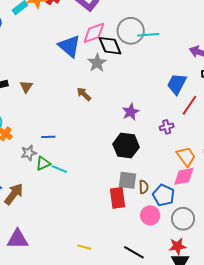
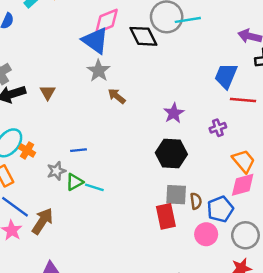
pink diamond: (94, 33) -> (106, 21), moved
gray star: (97, 63) -> (99, 71), moved
red line: (189, 105) -> (243, 100), turned 65
blue pentagon: (164, 195) -> (220, 209), turned 30

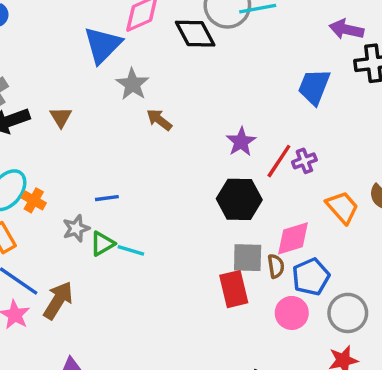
blue triangle: (95, 41) -> (103, 45), moved, turned 40
red line: (243, 100) -> (279, 161), moved, turned -60
pink diamond: (243, 185) -> (293, 238), moved

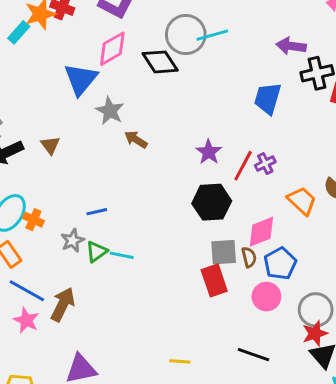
gray circle: (348, 313) -> (316, 310), moved

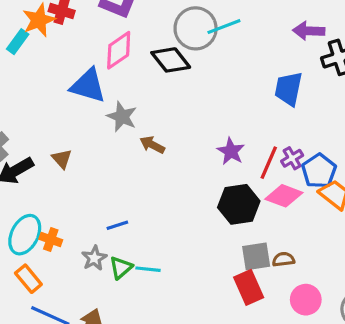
blue triangle: (81, 79) -> (88, 86), turned -48
pink diamond: (261, 232) -> (284, 196), moved, turned 48
brown semicircle: (249, 257) -> (283, 259), turned -78
blue pentagon: (280, 264) -> (319, 171), moved

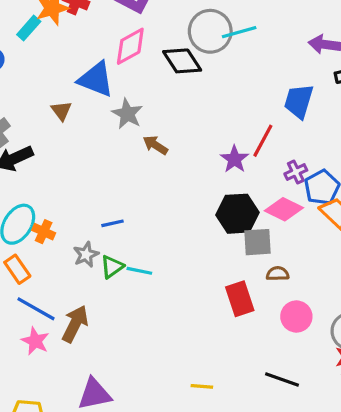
brown triangle: (62, 159) -> (61, 111), moved
red line: (269, 163) -> (263, 141), moved
gray square: (256, 256) -> (257, 242), moved

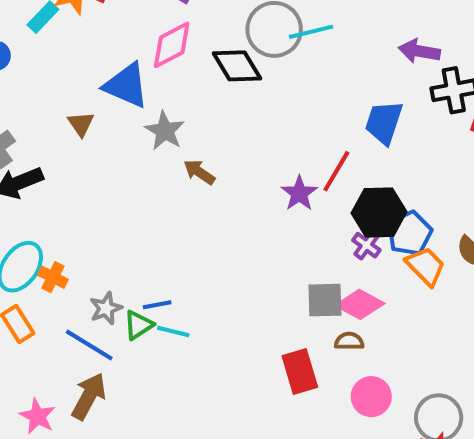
purple cross: (296, 172) -> (366, 245), moved, turned -30
pink diamond: (284, 209) -> (360, 304), moved
black hexagon: (237, 214) -> (379, 212), moved
blue line: (112, 223) -> (157, 305), moved
blue line: (36, 309) -> (89, 345), moved

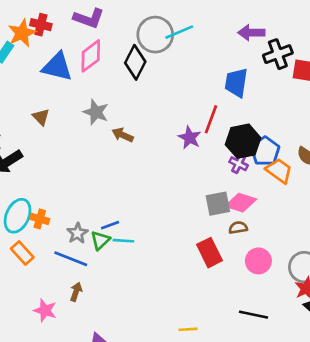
black diamond: (237, 66) -> (135, 62), turned 68
blue triangle: (126, 85) -> (57, 67), moved
brown arrow: (89, 396) -> (76, 292), size x0.6

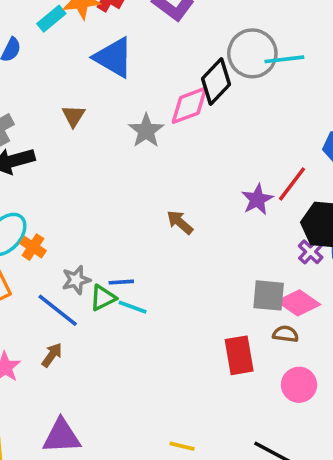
pink diamond: (91, 56) -> (189, 105), moved
brown arrow: (123, 135) -> (180, 222), moved

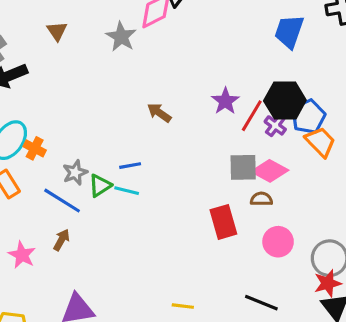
red line: (292, 184) -> (252, 116), moved
purple star: (257, 199) -> (225, 101), moved
blue line: (121, 282) -> (130, 166), moved

